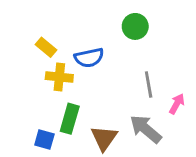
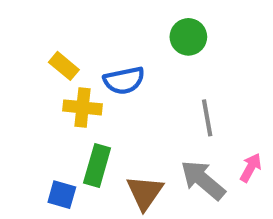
pink arrow: (177, 104) -> (251, 168), moved

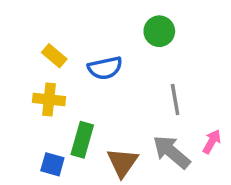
yellow cross: (83, 107) -> (49, 100), moved

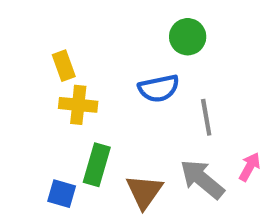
yellow rectangle: (54, 56) -> (64, 66), turned 30
blue semicircle: (105, 68) -> (159, 88), moved
yellow cross: (49, 100) -> (78, 105), moved

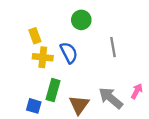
green circle: (188, 37) -> (81, 20), moved
blue semicircle: (159, 88) -> (69, 53), moved, turned -105
gray line: (206, 117) -> (113, 47), moved

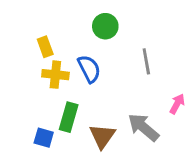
pink arrow: (137, 91) -> (177, 104), moved

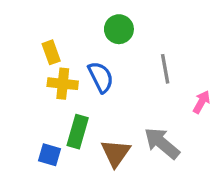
pink arrow: (177, 104) -> (202, 102), moved

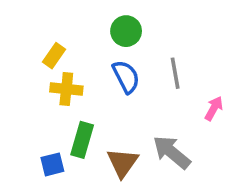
yellow rectangle: (51, 52) -> (54, 56), turned 55
blue semicircle: (101, 77) -> (126, 77), moved
blue square: (49, 155) -> (52, 164), turned -30

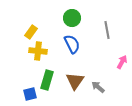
gray line: (175, 73) -> (107, 30), moved
gray arrow: (172, 152) -> (98, 87), size x0.6
brown triangle: (123, 163) -> (75, 81), moved

